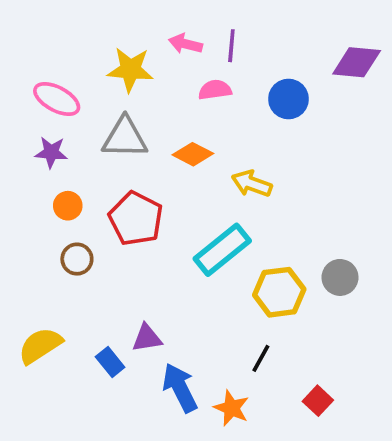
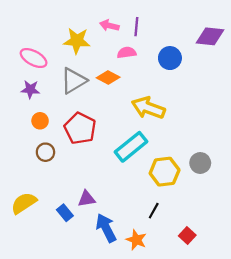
gray triangle: (125, 138) -> (74, 81), turned -32
orange diamond: (193, 154) -> (108, 77), moved
yellow arrow: (252, 184) -> (148, 108), size x1.4

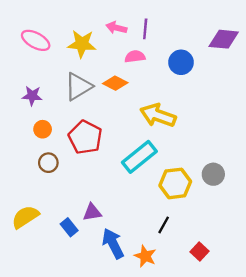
pink ellipse: (34, 58) -> (36, 40), moved

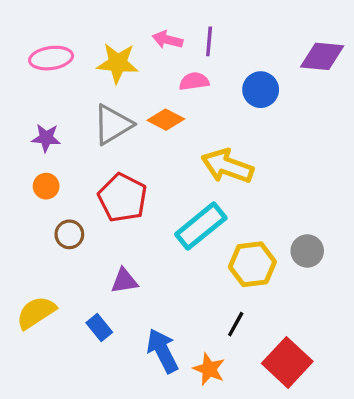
pink ellipse: (36, 40) -> (51, 58), turned -36
orange circle: (43, 129) -> (46, 186), moved
purple triangle: (92, 212) -> (124, 281), moved
red square: (199, 252) -> (287, 362), size x1.8

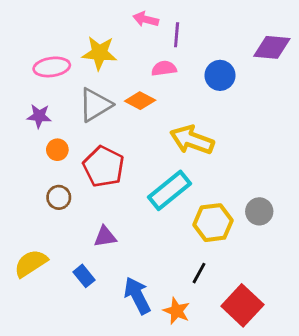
pink arrow: (167, 40) -> (146, 19), moved
pink ellipse: (51, 58) -> (52, 67), moved
orange circle: (46, 186) -> (57, 150), moved

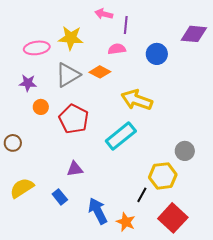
brown circle: (59, 197) -> (13, 143), moved
yellow hexagon: (213, 223) -> (163, 176), moved

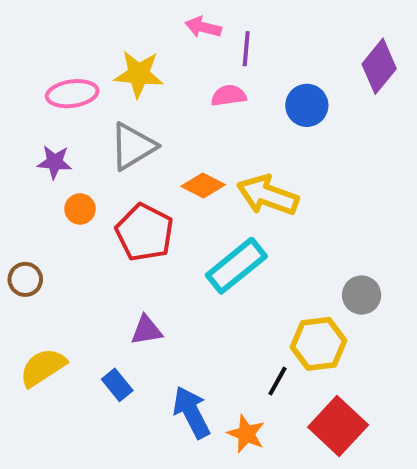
purple diamond: (194, 34) -> (379, 66), turned -56
orange diamond: (100, 72) -> (203, 186), moved

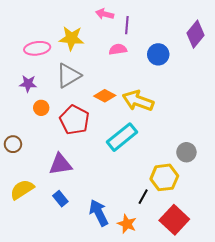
purple triangle: (146, 330) -> (60, 164), moved, size x1.4

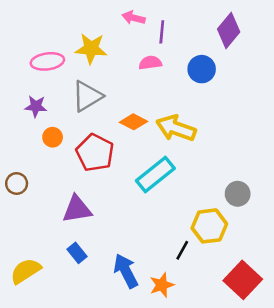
purple diamond: (196, 34) -> (229, 31), moved
yellow semicircle: (22, 190) -> (26, 271), moved
red square: (174, 220) -> (243, 280), moved
orange star: (127, 224) -> (162, 285), turned 30

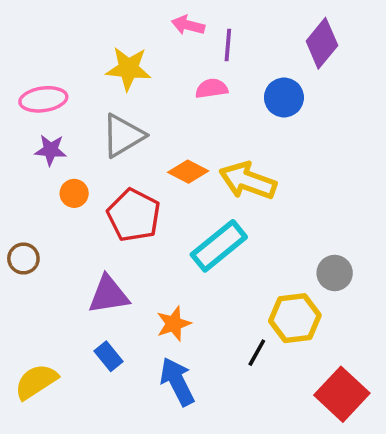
pink ellipse: (47, 61) -> (43, 99), moved
orange star: (162, 285) -> (174, 324), moved

